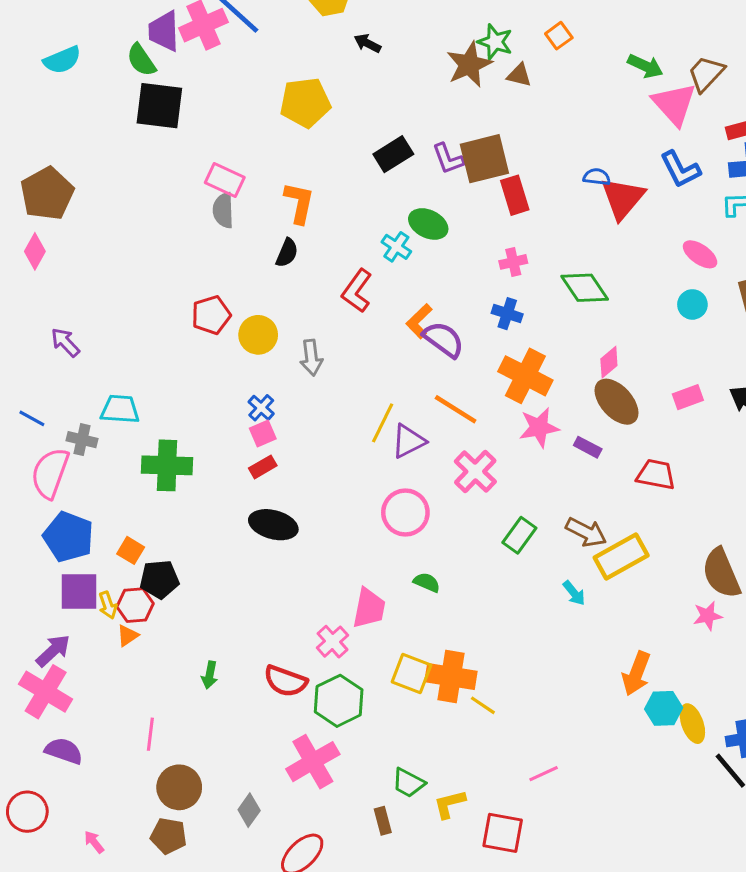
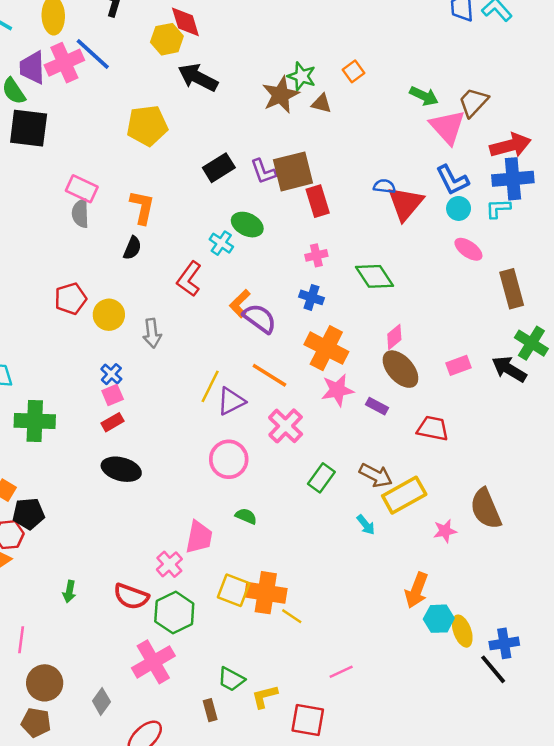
black arrow: (367, 43) -> (198, 77), size x1.8
cyan circle: (692, 304) -> (459, 208), moved
pink star: (708, 616) -> (445, 531), moved

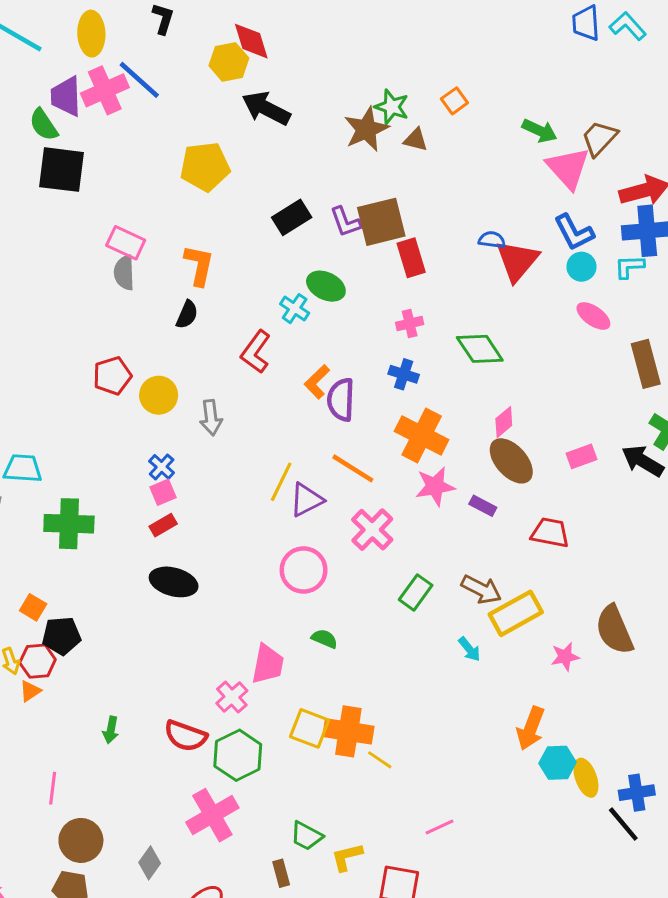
purple semicircle: (260, 318) -> (341, 400), turned -124

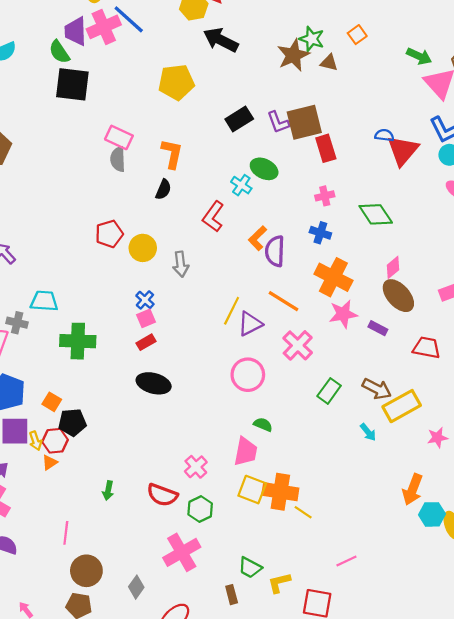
pink trapezoid: (268, 664) -> (246, 452), moved
green hexagon: (238, 755) -> (200, 509), size x0.7

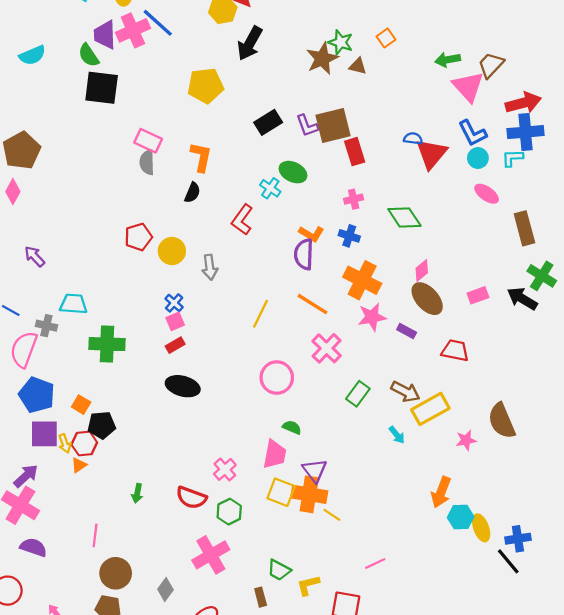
black arrow: (221, 40) -> (250, 43), turned -88
green arrow: (419, 56) -> (448, 60), turned 145
orange L-shape: (258, 238) -> (311, 234), moved, turned -105
purple triangle: (250, 324) -> (315, 471), moved, turned -40

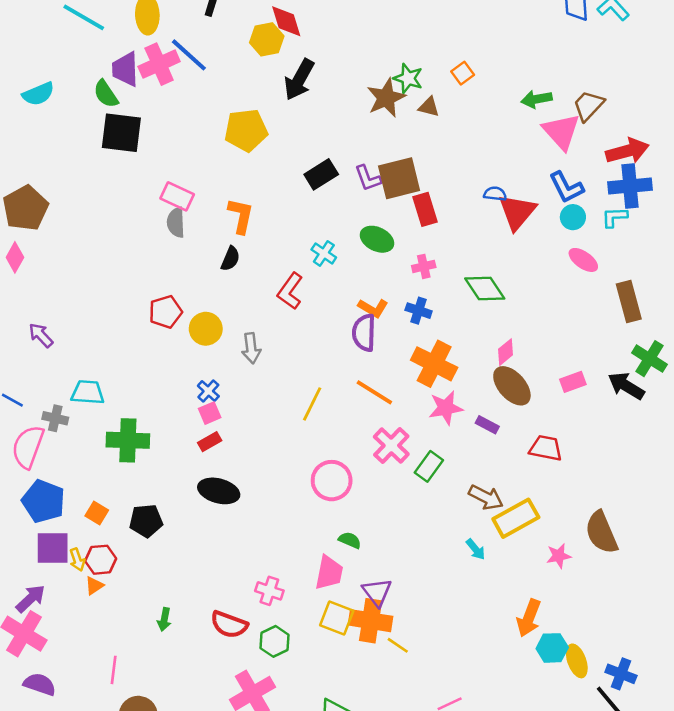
green ellipse: (293, 172) -> (377, 239), moved
green rectangle: (358, 394) -> (429, 466), moved
black pentagon: (102, 425) -> (146, 521), moved
pink cross: (225, 469) -> (269, 591), turned -30
blue cross: (518, 539) -> (621, 674), turned 30

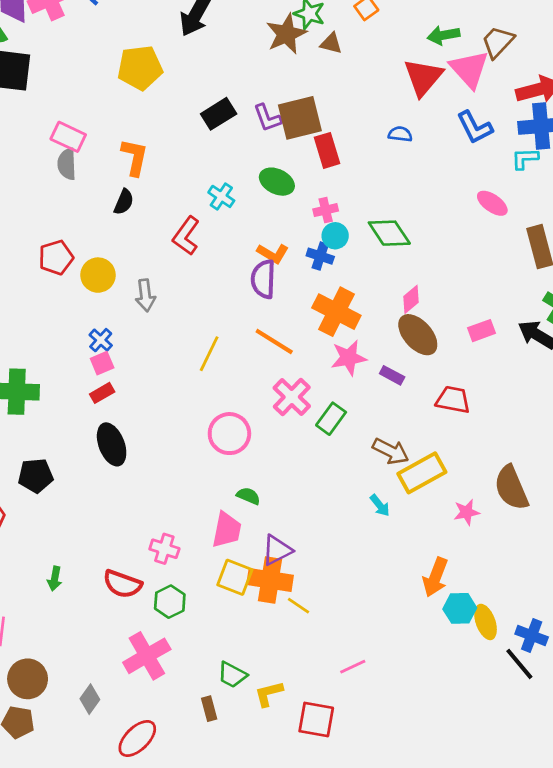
red triangle: (517, 212) -> (423, 77), moved
cyan circle: (573, 217) -> (335, 236), moved
black ellipse: (219, 491) -> (112, 444), turned 54
purple triangle: (377, 592) -> (277, 550), turned 40

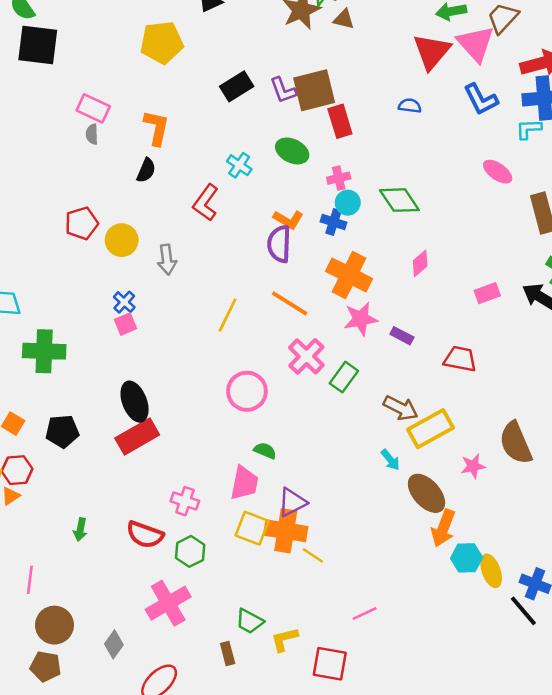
gray semicircle: (67, 164) -> (92, 134), size x0.7
brown ellipse: (418, 335) -> (427, 493), moved
red rectangle: (102, 393) -> (137, 436), moved, size x1.8

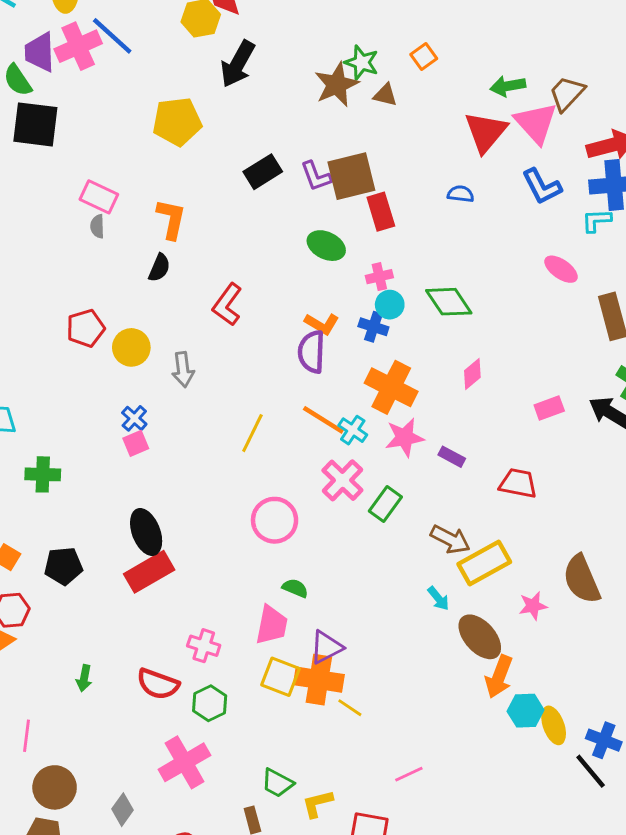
cyan cross: (239, 165) -> (353, 430), moved
green cross: (44, 351) -> (43, 474), size x0.7

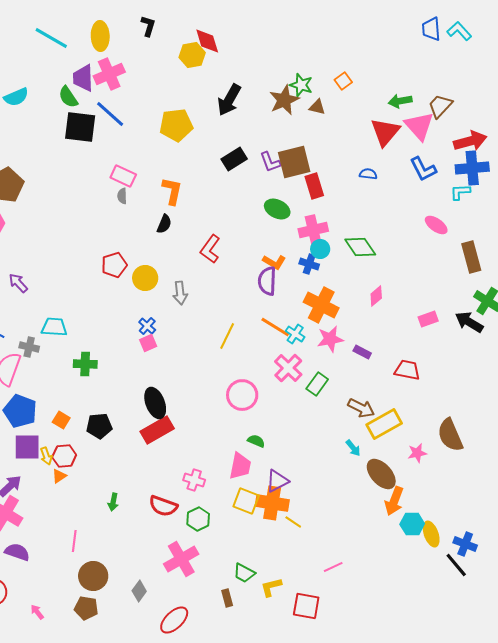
blue line: (112, 36) -> (110, 114), moved
black arrow: (238, 64) -> (229, 100), moved
pink cross: (379, 277) -> (313, 230), size x1.6

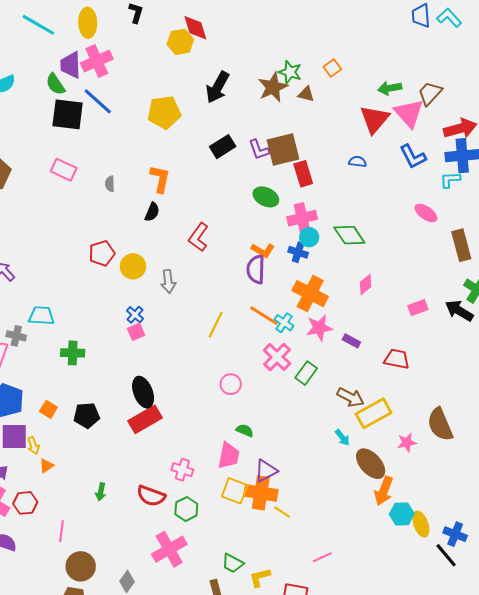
pink rectangle: (123, 176) -> (64, 170), moved
pink circle: (242, 395) -> (231, 384), size x0.7
red hexagon: (64, 456) -> (25, 503), moved

